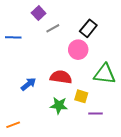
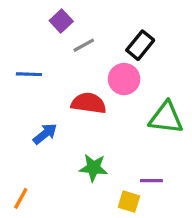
blue line: (13, 37) -> (29, 74), moved
red semicircle: (61, 77) -> (89, 103), moved
yellow square: (81, 96) -> (129, 202), moved
orange line: (13, 125) -> (21, 198), turned -40

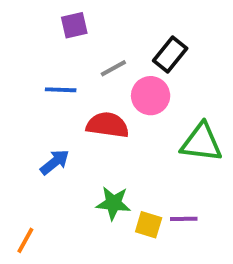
purple square: (61, 21) -> (74, 25), turned 30
gray line: (84, 45) -> (113, 68), moved
blue line: (29, 74) -> (61, 90), moved
yellow square: (129, 202) -> (149, 225), moved

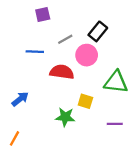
blue arrow: (55, 162) -> (20, 99), moved
purple line: (184, 219) -> (115, 124), moved
yellow square: (149, 225) -> (85, 101), moved

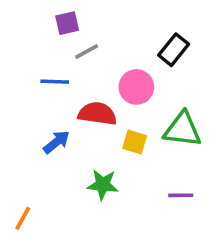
black rectangle: (98, 31) -> (174, 50), moved
gray line: (65, 39) -> (87, 51), moved
blue arrow: (20, 99) -> (56, 142), moved
yellow square: (85, 101) -> (135, 142), moved

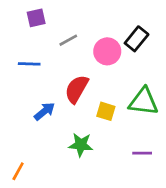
purple square: (67, 23) -> (36, 18), moved
blue line: (55, 82) -> (29, 64), moved
pink circle: (136, 87) -> (107, 51), moved
red semicircle: (97, 114) -> (77, 89), turned -68

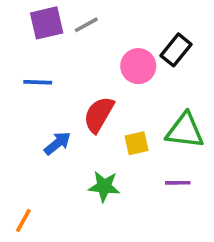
purple square: (36, 18) -> (47, 23), size x1.4
gray line: (68, 40) -> (86, 25), moved
yellow square: (106, 111) -> (136, 143), turned -30
purple line: (142, 153) -> (178, 183), moved

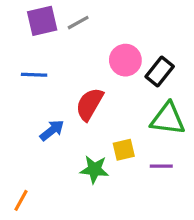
black rectangle: (176, 50) -> (160, 72), moved
yellow square: (136, 143) -> (124, 150), moved

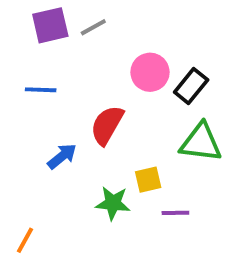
purple line: (161, 166) -> (175, 213), moved

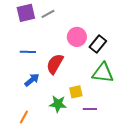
blue line: (41, 90) -> (28, 52), moved
orange line: (25, 240) -> (24, 117), moved

